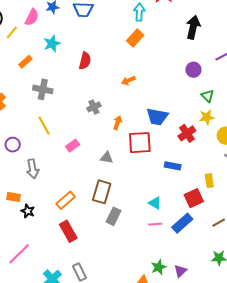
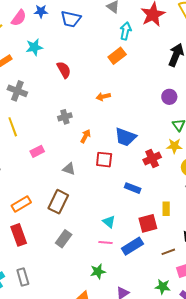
red semicircle: (85, 61) -> (64, 70), turned -54
red square: (140, 143) -> (104, 160), size x0.7
gray rectangle: (114, 216) -> (64, 239), moved
green star: (159, 267) -> (98, 271), moved

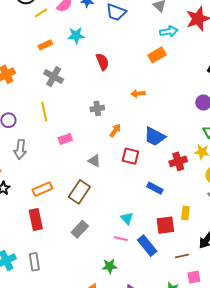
cyan arrow: (126, 31) -> (169, 31), turned 60
blue rectangle: (132, 246) -> (147, 246), turned 75

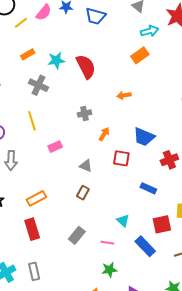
cyan star: (76, 35) -> (56, 60), moved
red semicircle: (102, 62) -> (86, 67), size x1.4
brown rectangle: (79, 192) -> (83, 193), moved, size x0.6
pink line: (121, 239) -> (107, 243), moved

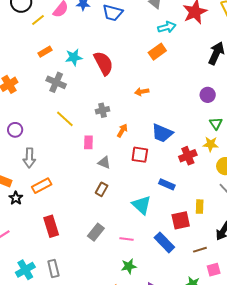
yellow line: (32, 121) -> (65, 119), moved, turned -30
pink rectangle: (55, 147) -> (88, 142), moved, turned -64
orange rectangle: (36, 198) -> (42, 186), moved
cyan triangle: (123, 221) -> (142, 205), moved, size x1.5

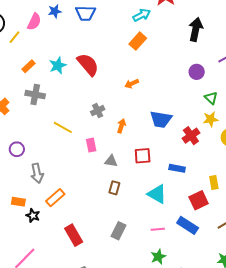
gray cross: (56, 82) -> (35, 95), moved
red square: (140, 155) -> (143, 156), moved
pink line: (126, 239) -> (158, 229), moved

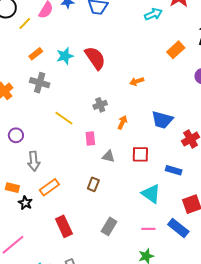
orange rectangle: (138, 41) -> (176, 50), moved
brown rectangle: (114, 188) -> (93, 184), moved

